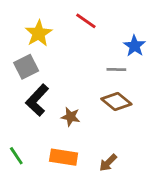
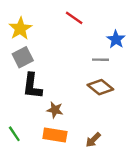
yellow star: (39, 33) -> (20, 29), moved
black L-shape: (37, 100) -> (32, 86), turned -36
brown star: (71, 117) -> (55, 110), moved

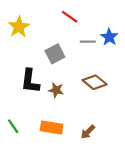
gray square: (23, 57) -> (55, 54), moved
gray line: (100, 60) -> (88, 42), moved
brown star: (55, 110) -> (56, 90), moved

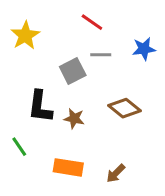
blue star: (109, 37) -> (144, 49), turned 30
gray line: (88, 42) -> (101, 55), moved
green line: (13, 126) -> (19, 147), moved

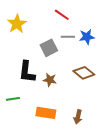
blue star: (144, 49) -> (87, 37), moved
green line: (19, 147) -> (13, 99), turned -64
brown arrow: (116, 173) -> (78, 117), turned -32

